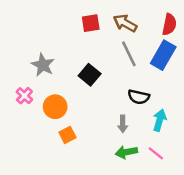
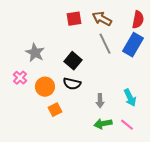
black semicircle: (139, 97) -> (72, 84), moved
cyan arrow: (160, 120) -> (130, 98), turned 138

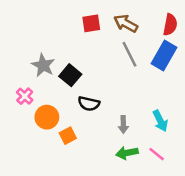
black square: (73, 61) -> (70, 75), moved
orange circle: (45, 87) -> (47, 117), moved

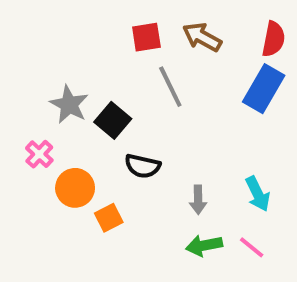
gray line: (129, 54) -> (170, 87), moved

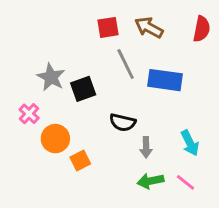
blue rectangle: (264, 89) -> (165, 80), moved, turned 68
black square: (113, 120) -> (83, 89), turned 30
black semicircle: (143, 166) -> (123, 122), moved

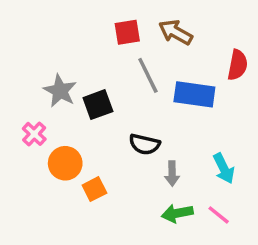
red semicircle: (202, 29) -> (238, 65), moved

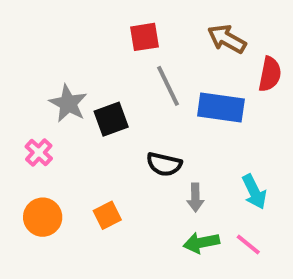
brown arrow: (176, 32) -> (227, 39), moved
orange circle: (65, 163) -> (43, 217), moved

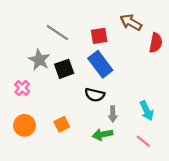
red square: (145, 37) -> (99, 36), moved
gray line: (168, 86) -> (57, 33), moved, turned -30
blue rectangle: (221, 107) -> (100, 64), moved, turned 45
green arrow: (201, 243) -> (103, 134), moved

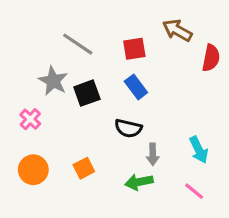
blue rectangle: (100, 64) -> (136, 87), size x0.7

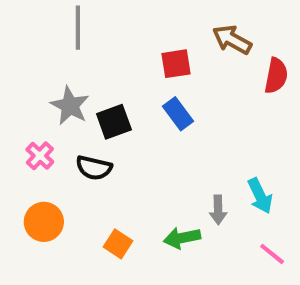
gray line: (78, 44) -> (78, 28), moved, turned 56
black semicircle: (128, 128) -> (94, 168), moved
gray arrow: (153, 154) -> (218, 210), moved
orange square: (84, 168) -> (118, 244), moved, turned -30
pink line: (194, 191) -> (272, 254), moved

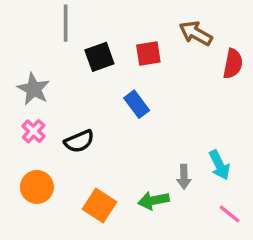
gray star: (70, 106) -> (34, 89), moved
blue rectangle: (178, 114) -> (137, 104), moved
black square: (114, 122) -> (99, 57), moved
black semicircle: (94, 168) -> (79, 141), turned -36
orange square: (118, 244) -> (99, 206), size x1.4

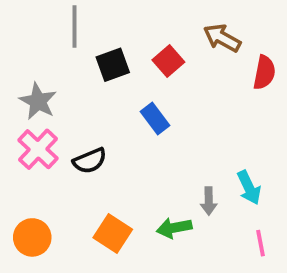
red square: (148, 53) -> (168, 61), turned -32
pink cross: (34, 131) -> (38, 149), size x1.5
orange circle: (37, 187) -> (32, 237), moved
pink line: (230, 214) -> (260, 243), turned 40

